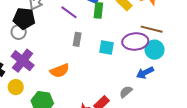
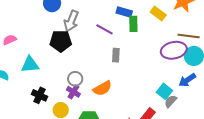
gray circle: (19, 32) -> (75, 79), moved
cyan square: (106, 47) -> (164, 91), moved, turned 35
purple cross: (23, 61) -> (73, 92), moved, size x0.6

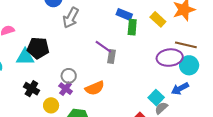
purple line: (104, 29) -> (103, 47), moved
black pentagon: (61, 41) -> (38, 48), moved

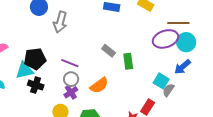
green rectangle: (132, 27) -> (128, 61), moved
purple line: (103, 47) -> (70, 63), moved
gray rectangle: (112, 56) -> (109, 51), turned -48
black cross: (31, 89) -> (36, 85), moved
purple cross: (66, 89) -> (71, 92), turned 32

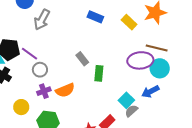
purple line: (70, 63) -> (29, 54), moved
gray circle: (71, 79) -> (40, 70), moved
purple cross: (71, 92) -> (44, 91), moved

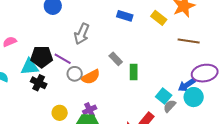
gray arrow: (42, 20) -> (82, 34), moved
purple ellipse: (140, 60) -> (205, 73), moved
cyan circle: (160, 68) -> (194, 97), moved
orange semicircle: (65, 90) -> (91, 77), moved
purple cross: (44, 91) -> (90, 110), moved

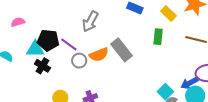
gray rectangle: (116, 59) -> (122, 50), size x1.6
green rectangle: (134, 72) -> (158, 37), moved
orange semicircle: (91, 77) -> (99, 55), moved

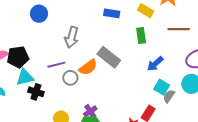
black pentagon: (48, 40) -> (18, 57), moved
purple line: (69, 44) -> (56, 65), turned -36
blue arrow: (189, 83) -> (155, 64), moved

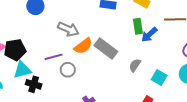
gray arrow: (72, 37) -> (68, 29), turned -80
blue arrow: (155, 64) -> (149, 35), moved
orange semicircle: (88, 67) -> (83, 46), moved
gray semicircle: (169, 96) -> (135, 65), moved

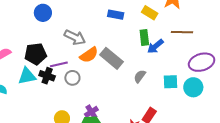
black pentagon: (15, 50) -> (36, 54), moved
cyan square: (159, 78) -> (171, 82), moved, turned -35
black cross: (34, 84) -> (47, 76), moved

